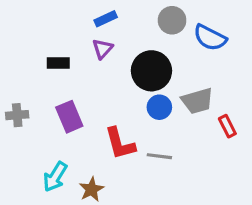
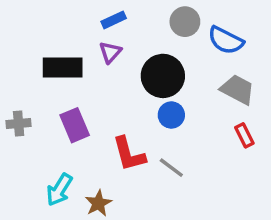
black rectangle: (58, 63) -> (63, 67), size x1.6
gray trapezoid: (197, 101) -> (238, 90), moved, turned -136
gray line: (159, 156) -> (171, 168), turned 30

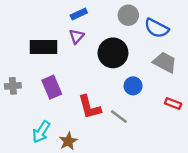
blue circle: (171, 115) -> (133, 86), moved
red rectangle: (244, 135) -> (173, 104), moved, turned -42

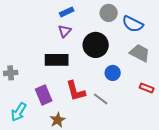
black rectangle: (43, 47) -> (57, 60), moved
purple rectangle: (52, 87) -> (44, 95), moved
cyan arrow: (41, 132) -> (19, 112), moved

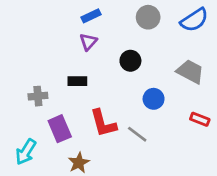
blue semicircle: (133, 24) -> (194, 20), moved, turned -60
black circle: (96, 45) -> (130, 61), size x0.6
black rectangle: (57, 60) -> (77, 81), size x0.6
gray cross: (11, 73) -> (38, 96), moved

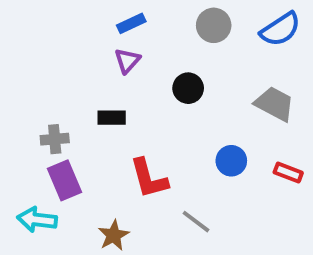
blue circle: (154, 99) -> (231, 161), moved
purple rectangle: (60, 129) -> (65, 180), moved
gray line: (137, 134) -> (196, 222), moved
cyan arrow: (26, 152) -> (37, 220), turned 65

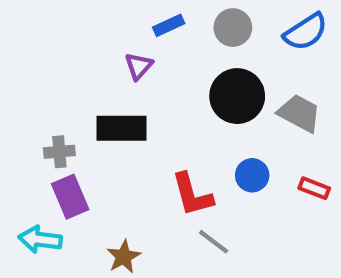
blue rectangle: (131, 23) -> (169, 25), moved
black circle: (188, 88) -> (237, 96), moved, size x1.6
black rectangle: (112, 118) -> (122, 128), size x1.6
red L-shape: (149, 178) -> (192, 195), moved

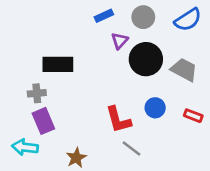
purple triangle: (139, 66) -> (120, 41), moved
black rectangle: (122, 128) -> (58, 64), moved

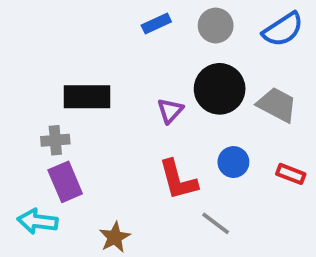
purple triangle: (120, 41) -> (170, 111), moved
gray line: (131, 149) -> (216, 223), moved

